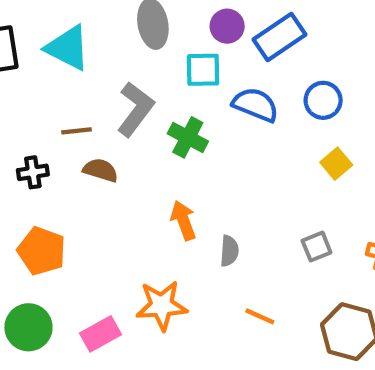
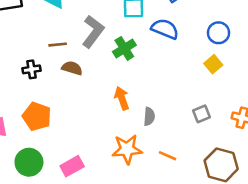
blue circle: (323, 100) -> (218, 33), moved
green cross: (188, 137) -> (124, 48), turned 30
orange star: (162, 305) -> (127, 149), moved

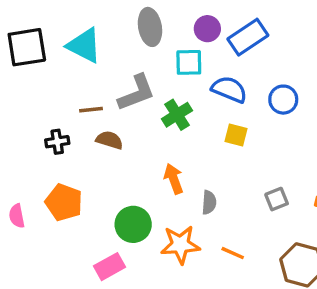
gray L-shape: (93, 31) -> (137, 93), turned 32
blue circle: (218, 33) -> (283, 100), moved
yellow square: (213, 64) -> (236, 135), moved, turned -36
green circle: (29, 162) -> (133, 224), moved

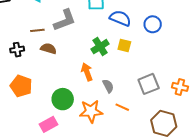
green cross: (177, 115) -> (100, 47), moved
gray square: (277, 199) -> (149, 84), size x1.5
gray semicircle: (209, 202) -> (108, 86), turned -32
orange line: (233, 253) -> (122, 107), moved

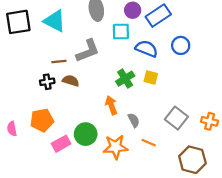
blue circle: (153, 24) -> (181, 45), moved
black cross: (17, 50) -> (47, 82), moved
gray square: (149, 84) -> (176, 118), turned -30
orange pentagon: (21, 86) -> (42, 120), turned -30
pink rectangle: (48, 124) -> (61, 144), moved

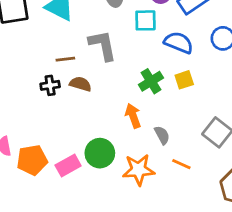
gray L-shape: (88, 51) -> (103, 45), turned -80
yellow square: (151, 77) -> (184, 80), turned -32
orange pentagon: (42, 120) -> (32, 160), moved

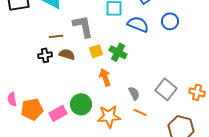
yellow square: (184, 80) -> (96, 51), moved
green cross: (151, 81) -> (118, 52), turned -30
gray semicircle: (162, 135) -> (134, 93), moved

